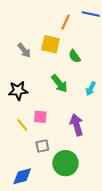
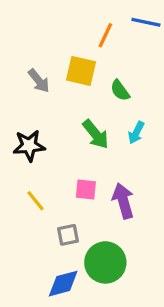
cyan arrow: (91, 89) -> (136, 133), moved
pink square: (40, 117) -> (86, 189), moved
blue diamond: (22, 176) -> (63, 284), moved

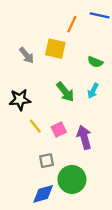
green semicircle: (120, 90) -> (95, 62), moved, turned -32
pink square: (86, 189) -> (59, 130), turned -32
yellow line: (36, 201) -> (35, 126), moved

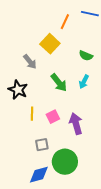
yellow square: (55, 49) -> (50, 44), turned 30
gray arrow: (26, 55) -> (30, 62), moved
black star: (20, 100) -> (18, 90), turned 30
yellow line: (35, 126) -> (32, 114), turned 40

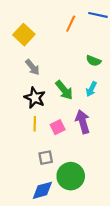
yellow square: (50, 44) -> (24, 35), moved
black star: (18, 90) -> (35, 98), moved
purple arrow: (76, 124) -> (83, 122), moved

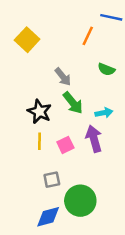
orange line: (71, 24) -> (88, 36), moved
gray arrow: (33, 67) -> (63, 77), moved
cyan arrow: (91, 89) -> (104, 113), moved, turned -128

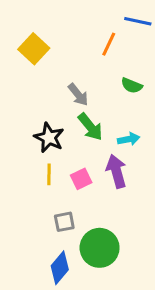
blue diamond: (48, 217) -> (60, 268), turned -35

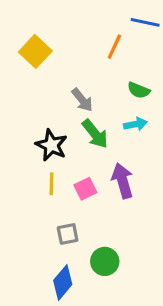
cyan arrow: (129, 139) -> (135, 124), moved
green circle: (100, 248) -> (105, 261), size x0.7

